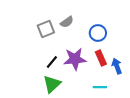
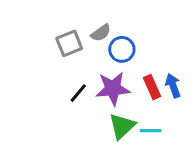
blue circle: (98, 33) -> (122, 49), moved
blue arrow: (117, 66) -> (173, 86), moved
green triangle: (52, 84) -> (122, 126), moved

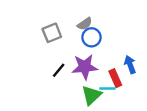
gray semicircle: (101, 33) -> (85, 24), moved
red rectangle: (152, 87) -> (115, 78), moved
cyan line: (150, 131) -> (107, 88), moved

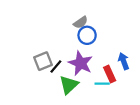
gray square: (52, 33) -> (43, 61), moved
purple star: (85, 67) -> (81, 63), turned 30
green triangle: (92, 95) -> (69, 85), moved

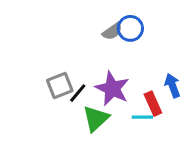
blue circle: (87, 35) -> (130, 28), moved

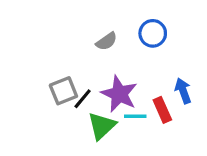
blue circle: (130, 28) -> (153, 33), moved
gray semicircle: (112, 31) -> (106, 41), moved
cyan line: (142, 117) -> (135, 116), moved

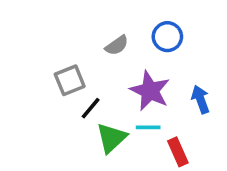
gray square: (63, 91) -> (70, 80), moved
purple star: (119, 94) -> (150, 91), moved
red rectangle: (162, 110) -> (178, 152), moved

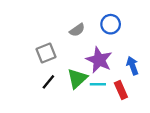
black line: (91, 108) -> (48, 82), moved
green triangle: (112, 138) -> (77, 78), moved
red rectangle: (178, 152) -> (121, 90), moved

